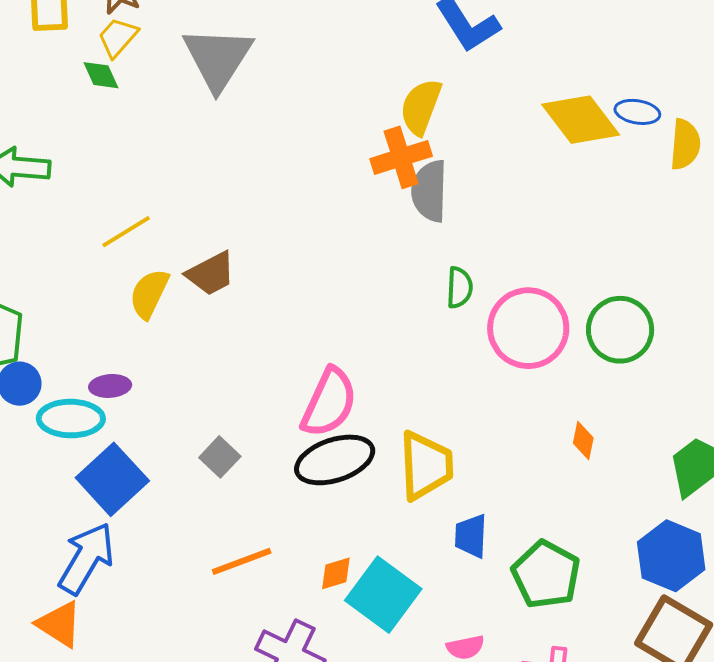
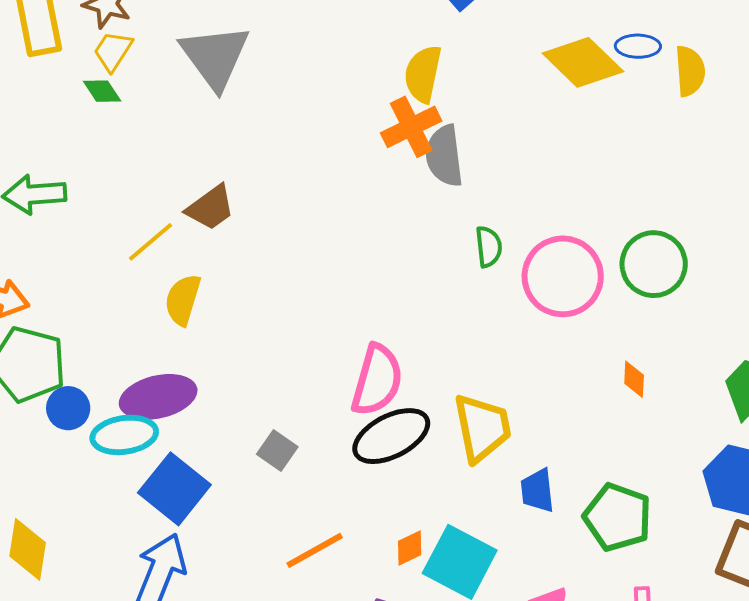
brown trapezoid: (211, 274) -> (210, 208), moved
purple ellipse: (110, 386) -> (158, 397), size x1.8

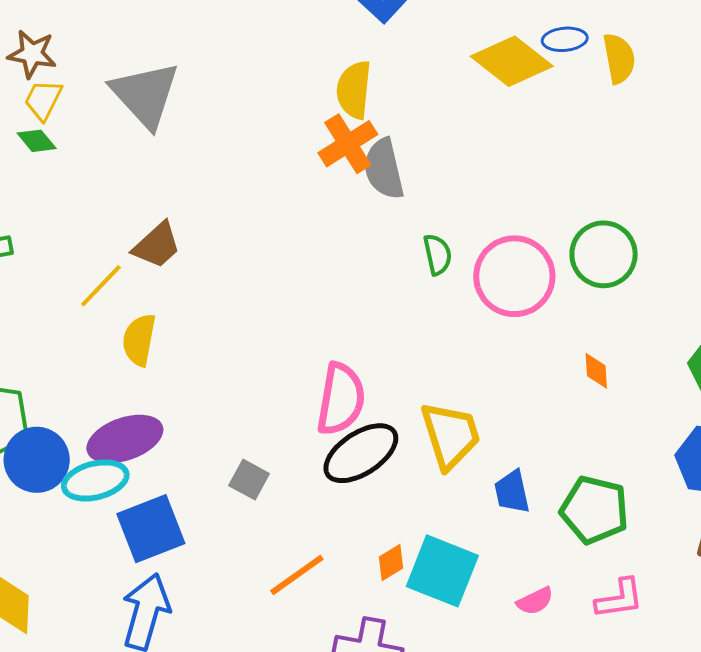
blue circle: (68, 408) -> (37, 460), size x1.5
blue square: (174, 489) -> (151, 529), turned 36

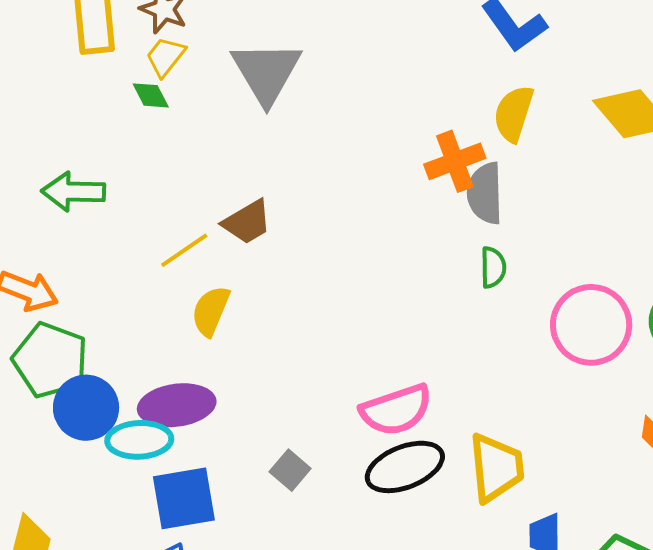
yellow semicircle: (354, 90) -> (514, 114), moved
green semicircle: (438, 255) -> (493, 267), moved
pink semicircle: (341, 399) -> (396, 410), turned 50

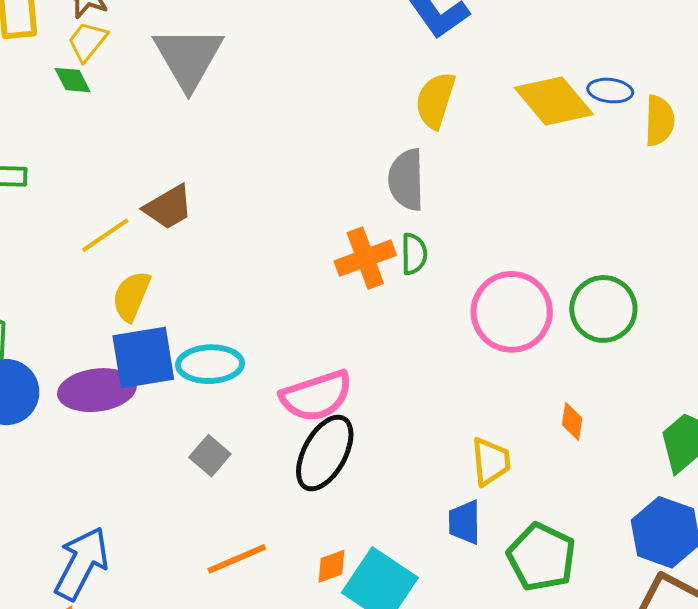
orange cross: (455, 161) -> (365, 258), moved
cyan ellipse: (139, 440) -> (210, 364), moved
black ellipse: (405, 467) -> (325, 453), turned -40
yellow trapezoid: (496, 468) -> (491, 462), moved, size x0.7
blue square: (184, 498) -> (143, 358), moved

